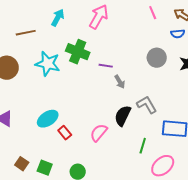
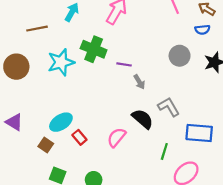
cyan star: (48, 64) -> (61, 62), turned -30
black semicircle: (123, 116) -> (143, 119), turned 105
brown square: (22, 164) -> (46, 145), moved

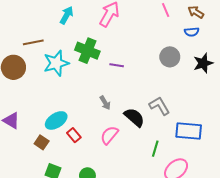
brown line: (37, 29) -> (33, 42), moved
gray arrow: (139, 82) -> (105, 103), moved

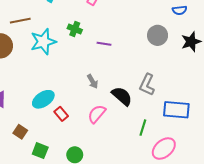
green cross: (87, 51) -> (75, 29), size x0.6
gray L-shape: (159, 106) -> (147, 85), turned -125
brown square: (42, 142) -> (20, 132), moved

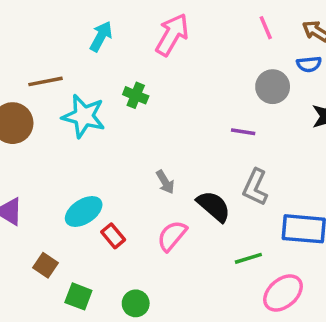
gray circle: (158, 35) -> (273, 87), moved
cyan star: (43, 42) -> (84, 116), turned 30
purple line: (104, 44) -> (243, 132), moved
green line: (143, 128) -> (248, 258), turned 56

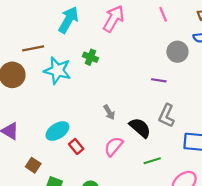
pink line: (266, 28) -> (163, 14), moved
cyan arrow: (101, 36) -> (68, 20), size x1.4
green line: (248, 258) -> (152, 161), moved

